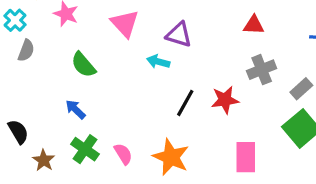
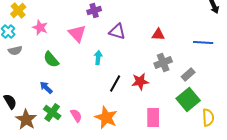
purple triangle: (179, 35) -> (117, 31), moved
gray semicircle: (26, 51) -> (15, 50), turned 56
cyan arrow: (158, 62) -> (98, 57), turned 80
brown star: (44, 160) -> (26, 119), size x1.5

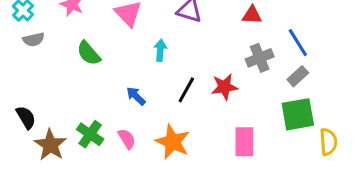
blue line: (203, 42) -> (298, 43), moved, turned 54
blue arrow: (46, 87) -> (136, 96), moved
green square: (188, 99) -> (298, 114), turned 30

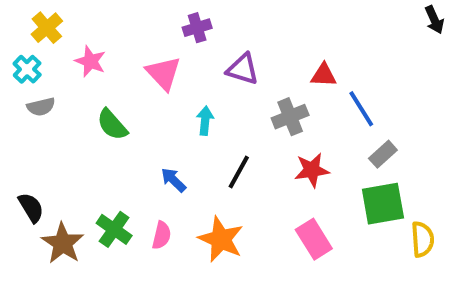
blue line: (298, 43) -> (361, 109), moved
gray cross: (260, 58) -> (290, 117), moved
red star: (225, 87) -> (312, 170), moved
pink semicircle: (127, 139) -> (162, 235), turned 45
pink rectangle: (244, 142) -> (314, 239), turned -32

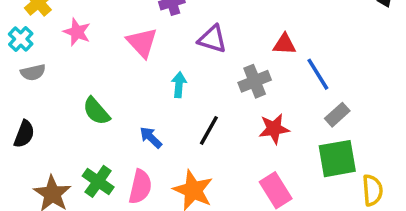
green semicircle: (112, 125) -> (96, 111), moved
black semicircle: (31, 208) -> (24, 134), moved, turned 52
pink semicircle: (162, 235) -> (140, 187), size x1.4

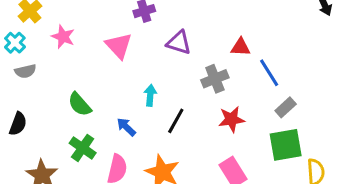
cyan arrow: (179, 85) -> (150, 95), moved
green cross: (98, 181) -> (83, 148), moved

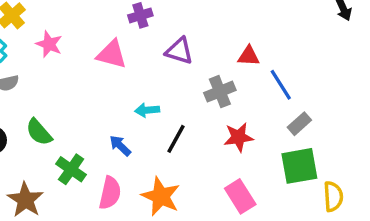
pink triangle: (119, 46) -> (112, 54), turned -32
cyan arrow: (150, 95) -> (147, 110), turned -100
green semicircle: (80, 104) -> (39, 132), moved

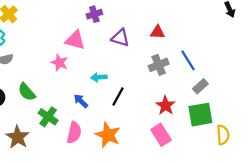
pink star: (49, 44) -> (59, 63), moved
red triangle: (249, 56) -> (158, 32), moved
gray cross: (220, 92) -> (159, 65), moved
red star: (238, 137) -> (165, 106), moved, turned -30

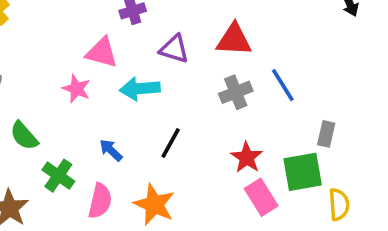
red triangle: (158, 32) -> (234, 40), size x1.5
cyan arrow: (99, 77) -> (140, 89), moved, size x1.5
gray rectangle: (200, 86) -> (326, 134), moved, turned -35
pink rectangle: (161, 135) -> (261, 197), moved

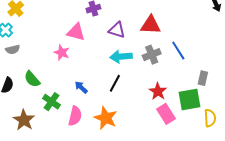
cyan arrow: (140, 89) -> (121, 57), moved

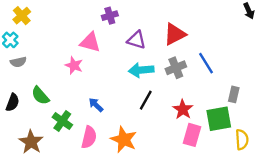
red triangle: (151, 25) -> (175, 34), turned -30
black line: (115, 83) -> (146, 100), moved
pink rectangle: (166, 114) -> (192, 135), turned 48

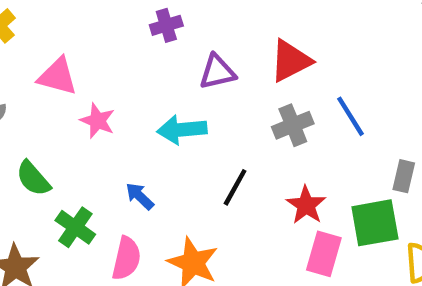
purple triangle: (136, 40) -> (217, 72), turned -30
pink triangle: (90, 42) -> (58, 76), moved
cyan arrow: (141, 70) -> (182, 130), moved

